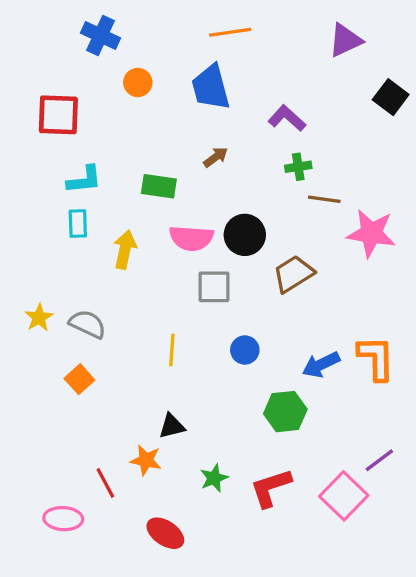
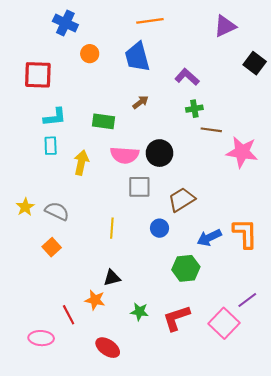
brown trapezoid: (293, 274) -> (182, 200), moved
green star: (214, 478) -> (139, 312), turned 30

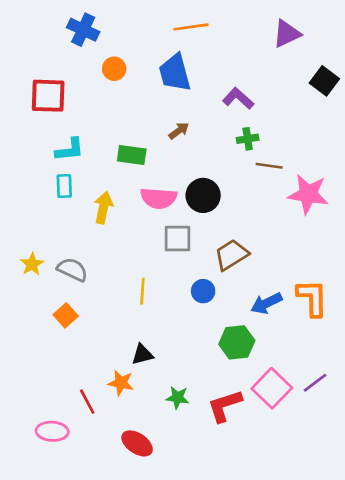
pink square: (224, 323) -> (272, 388), moved

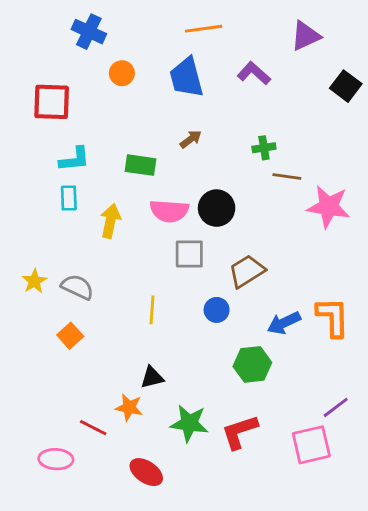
purple L-shape: (238, 98) -> (254, 73), moved
pink square: (272, 388) -> (311, 445), moved, turned 33
green star: (177, 398) -> (189, 423), size x1.5
red line: (87, 402) -> (93, 428), turned -35

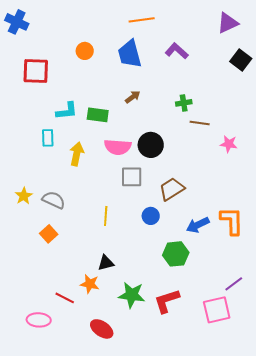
blue cross: (89, 32) -> (17, 22), moved
purple triangle: (306, 36) -> (228, 23), moved
cyan L-shape: (75, 159) -> (67, 111), moved
pink star: (328, 207) -> (229, 144), size x0.6

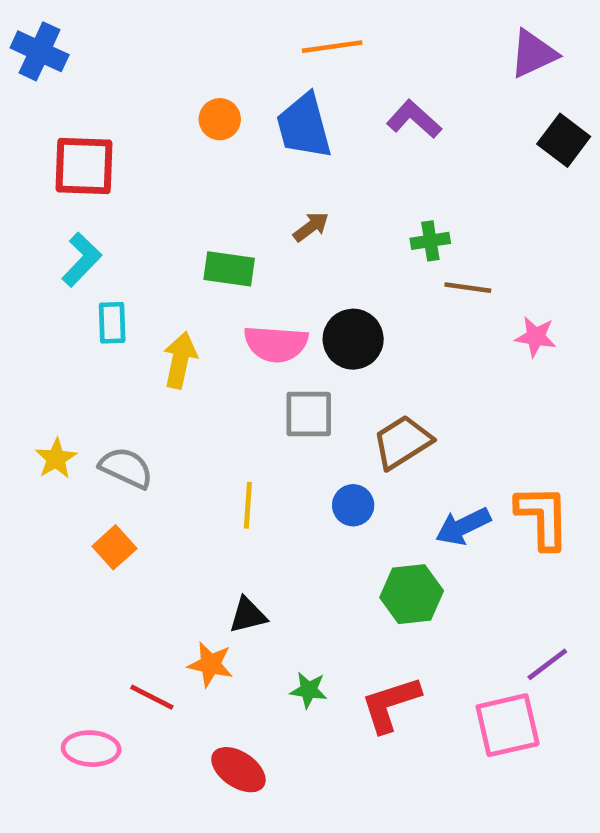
orange circle: (85, 51) -> (220, 119), moved
cyan L-shape: (67, 111) -> (82, 260), moved, turned -40
green star: (132, 295) -> (309, 690), size x0.6

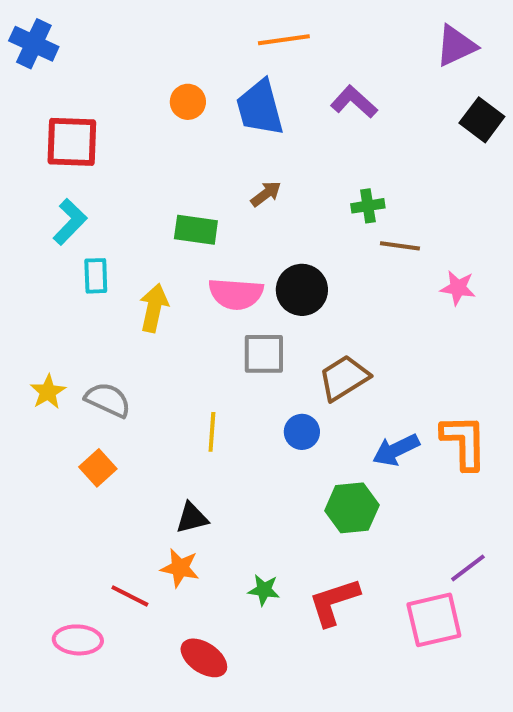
black triangle: (248, 615) -> (192, 518), moved

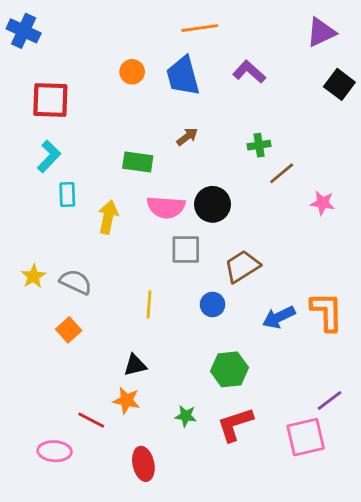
brown line: (400, 246) -> (282, 173), turned -48
green hexagon: (352, 508) -> (229, 369), moved
red ellipse: (204, 658) -> (143, 464), turned 44

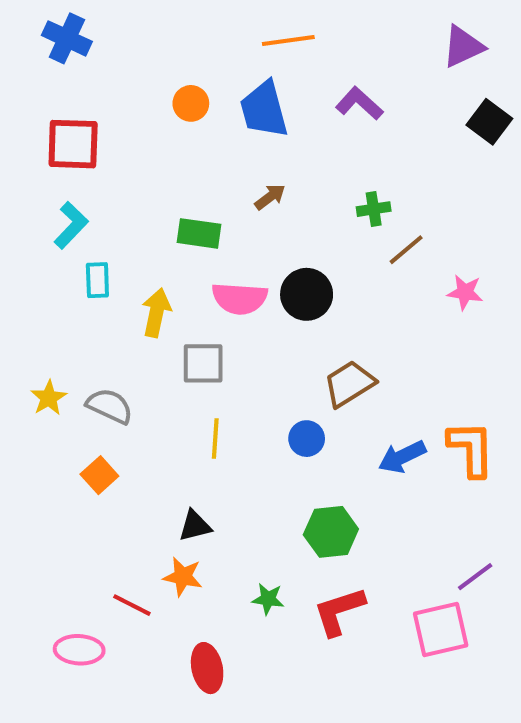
blue cross: (24, 31) -> (67, 38), moved
gray square: (186, 249) -> (203, 363), moved

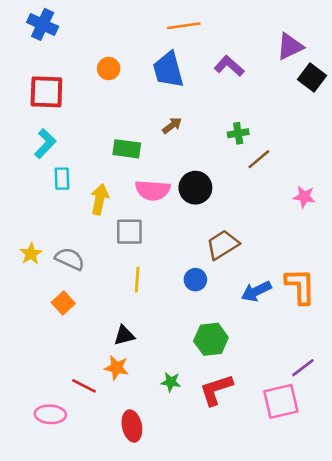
purple triangle: (463, 47) -> (290, 46), moved
orange circle: (191, 103) -> (109, 69), moved
pink star: (465, 292) -> (304, 197), moved

